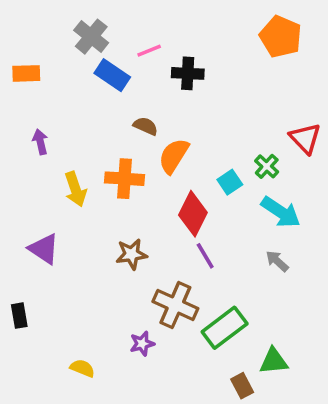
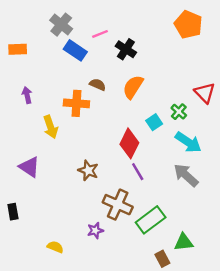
black cross: (188, 73) -> (126, 49), turned 30
orange semicircle: (174, 156) -> (133, 87), moved
orange cross: (125, 179) -> (76, 103), moved
brown star: (132, 254) -> (88, 170), turned 30
gray arrow: (277, 261) -> (186, 175), size x1.6

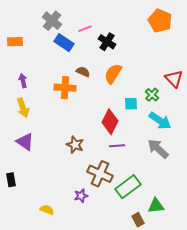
cyan square: (154, 122) -> (131, 104), turned 32
yellow arrow: (51, 127) -> (23, 108), moved
purple line: (138, 172) -> (117, 146), turned -63

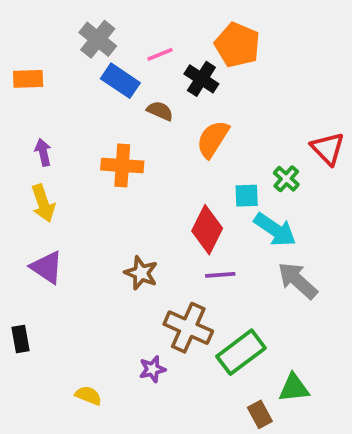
orange pentagon: (160, 21) -> (237, 45), moved
brown semicircle: (83, 72) -> (160, 111), moved
cyan arrow: (160, 121) -> (275, 230), moved

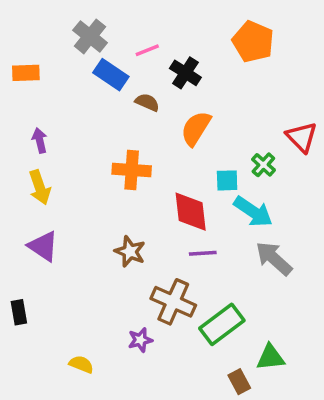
orange pentagon: (237, 45) -> (253, 42), moved
orange cross: (122, 166) -> (132, 170), moved
red diamond: (207, 230) -> (191, 212), turned -33

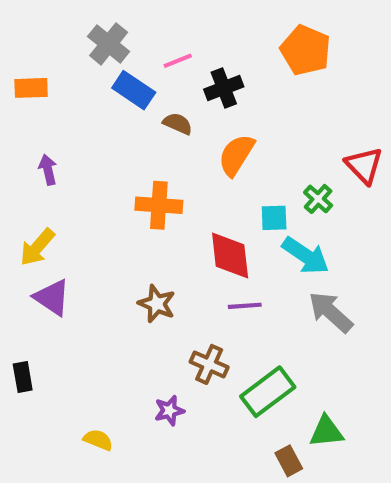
black cross: (185, 73) -> (224, 88), turned 36
yellow arrow: (40, 187) -> (37, 247), moved, turned 60
brown cross: (173, 302) -> (209, 364), size x0.7

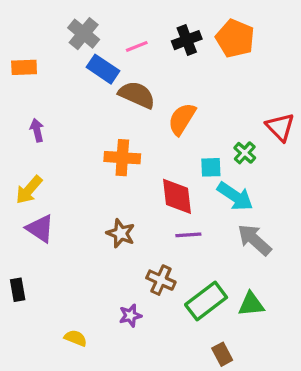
black cross: (224, 88) -> (187, 40), moved
brown semicircle: (178, 124) -> (137, 95), size x1.6
green triangle: (326, 431) -> (251, 304), moved

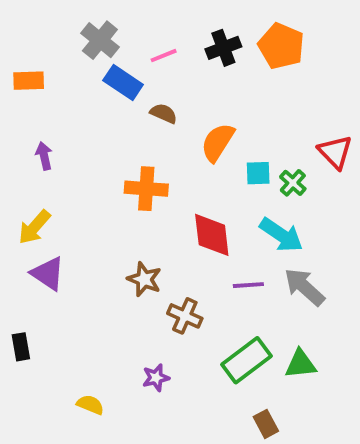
brown semicircle: (137, 95) -> (164, 113), size x0.6
cyan square: (211, 167) -> (258, 173), moved
purple line: (188, 235) -> (248, 285), moved
brown cross: (161, 280) -> (185, 316), moved

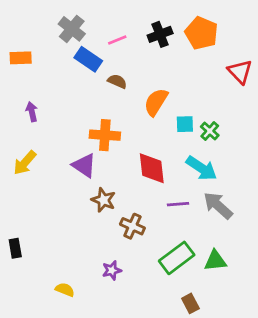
red triangle: (335, 152) -> (240, 72), moved
purple triangle: (48, 273) -> (84, 165), moved

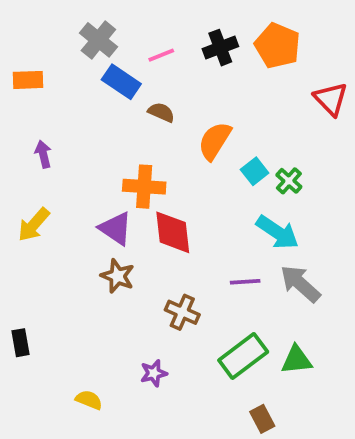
cyan square: (185, 124) -> (255, 171), turned -36
red diamond: (152, 168) -> (173, 232), moved
brown star: (103, 200) -> (118, 276), moved

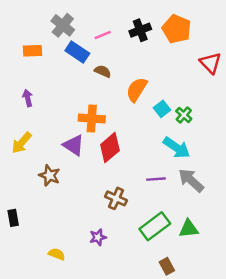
orange rectangle: (28, 80) -> (32, 51), moved
red diamond: (173, 232) -> (110, 148), turned 56
brown star: (118, 276) -> (49, 175), moved

